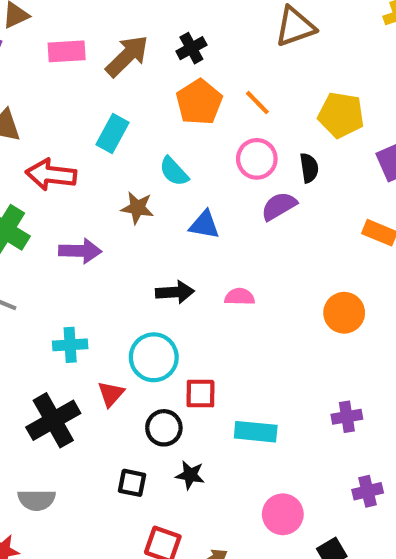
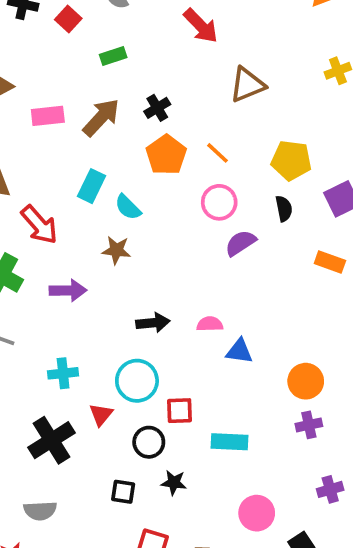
black semicircle: (309, 168) -> (284, 209), moved
cyan semicircle: (174, 171) -> (128, 207), moved
red arrow: (51, 175) -> (39, 225), turned -135
blue triangle: (204, 225) -> (239, 351), moved
orange circle: (344, 313) -> (306, 381), moved

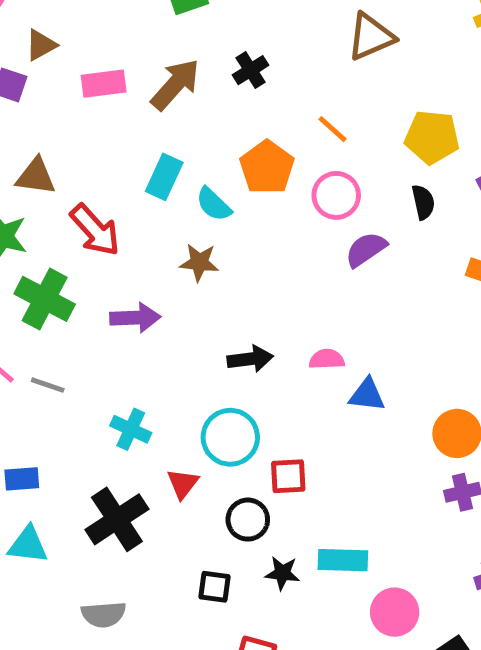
orange pentagon: (166, 155) -> (267, 167), moved
cyan cross: (63, 373) -> (131, 429), turned 32
cyan rectangle: (229, 442) -> (343, 560), moved

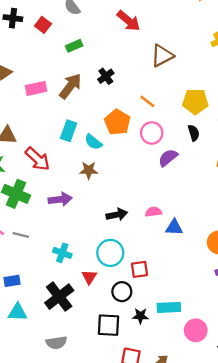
black square: (215, 587) -> (108, 325), size x1.5

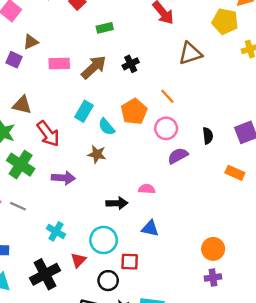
yellow pentagon: (195, 101) -> (225, 21), moved
pink semicircle: (153, 212) -> (147, 189), moved
blue triangle: (174, 227) -> (150, 228), moved

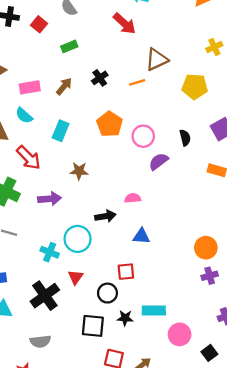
yellow pentagon: (225, 21) -> (195, 86), moved
brown arrow: (94, 67) -> (64, 86), size x0.7
orange line: (167, 96) -> (137, 82), moved, turned -56
cyan semicircle: (107, 127) -> (24, 115), moved
cyan circle: (104, 240) -> (78, 239), moved

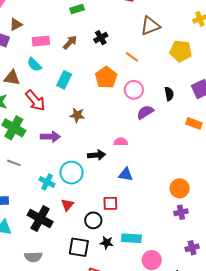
orange line: (137, 82) -> (132, 57), moved, turned 48
black cross: (45, 296) -> (40, 218), turned -30

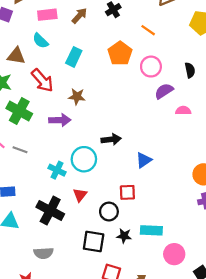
brown star: (77, 115) -> (77, 97), moved
pink semicircle: (121, 142) -> (183, 111), moved
blue triangle: (126, 174) -> (144, 160), turned -42

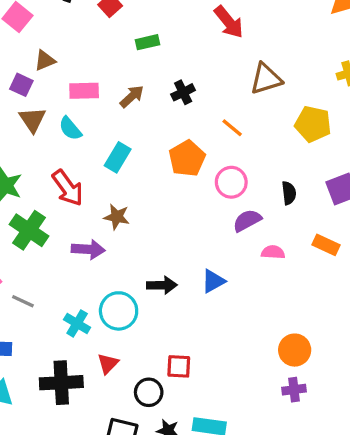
brown triangle: (16, 56) -> (32, 120), moved, turned 42
gray line: (20, 150) -> (23, 301), moved
blue triangle: (144, 160) -> (213, 281), moved
black cross: (50, 211) -> (61, 383), turned -36

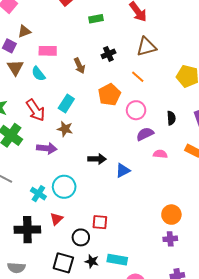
green rectangle: (148, 42) -> (96, 19), moved
brown triangle: (266, 79) -> (146, 47), moved
brown arrow: (132, 96) -> (79, 66), moved, turned 105
cyan rectangle: (118, 157) -> (66, 104), moved
black arrow: (162, 285) -> (97, 159), moved

